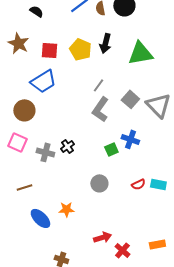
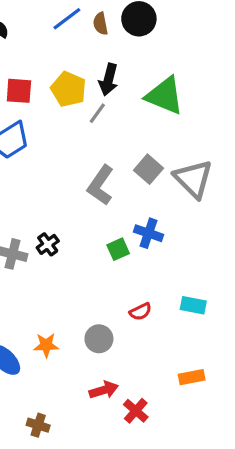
green triangle: (140, 53) -> (165, 96), turned 32
gray line: (98, 85) -> (97, 113), moved
gray circle: (99, 183) -> (99, 339), moved
red semicircle: (138, 184) -> (141, 312), moved
orange rectangle: (157, 244) -> (192, 377), moved

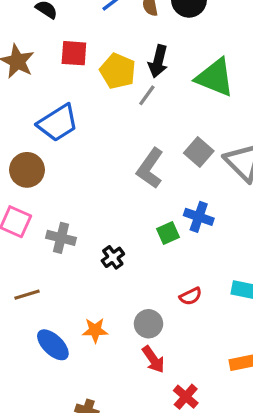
red square: (19, 91) -> (74, 53), moved
black cross: (48, 244) -> (113, 257), moved
red arrow: (104, 390) -> (153, 359), moved, turned 72

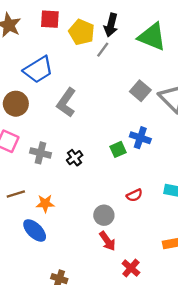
gray L-shape: (150, 168) -> (66, 102), moved
black cross: (113, 257) -> (75, 158), moved
orange star: (95, 330) -> (45, 203), moved

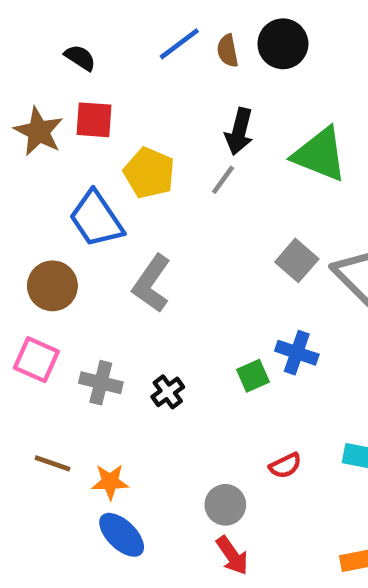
red square: (50, 19) -> (94, 120), moved
yellow pentagon: (82, 32) -> (149, 173), moved
blue trapezoid: (38, 70) -> (96, 219), turned 88
brown line: (16, 194) -> (52, 463), turned 36
blue ellipse: (35, 230) -> (122, 535), moved

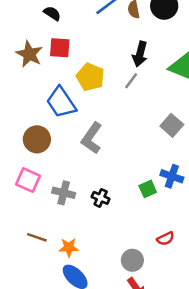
black cross: (168, 392) -> (101, 198), turned -30

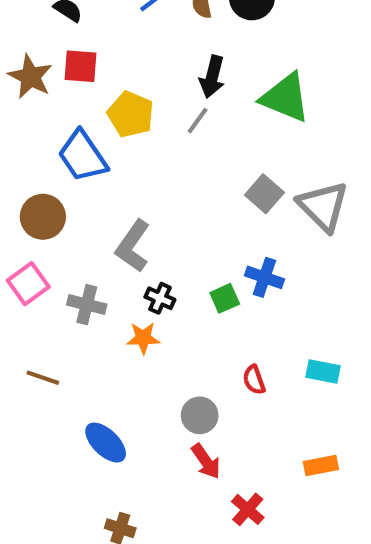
gray L-shape: (92, 138) -> (133, 246), moved
pink square: (28, 180) -> (28, 284), turned 30
black cross: (101, 198) -> (160, 298), moved
red semicircle: (165, 239) -> (254, 380), turned 96
orange star: (69, 248) -> (143, 338), moved

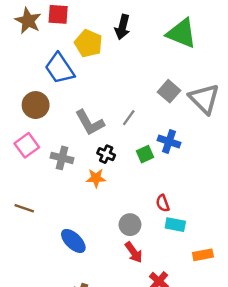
black arrow: (212, 77) -> (122, 27), moved
gray line: (198, 121) -> (129, 118), moved
gray L-shape: (133, 246) -> (90, 123), turned -64
cyan rectangle: (323, 371) -> (175, 225), moved
brown line: (43, 378) -> (24, 208), moved

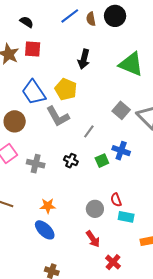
yellow pentagon: (88, 43) -> (66, 89), moved
gray L-shape: (90, 123) -> (58, 116), moved
orange star: (96, 178) -> (48, 206), moved
gray circle: (130, 225) -> (95, 209), moved

